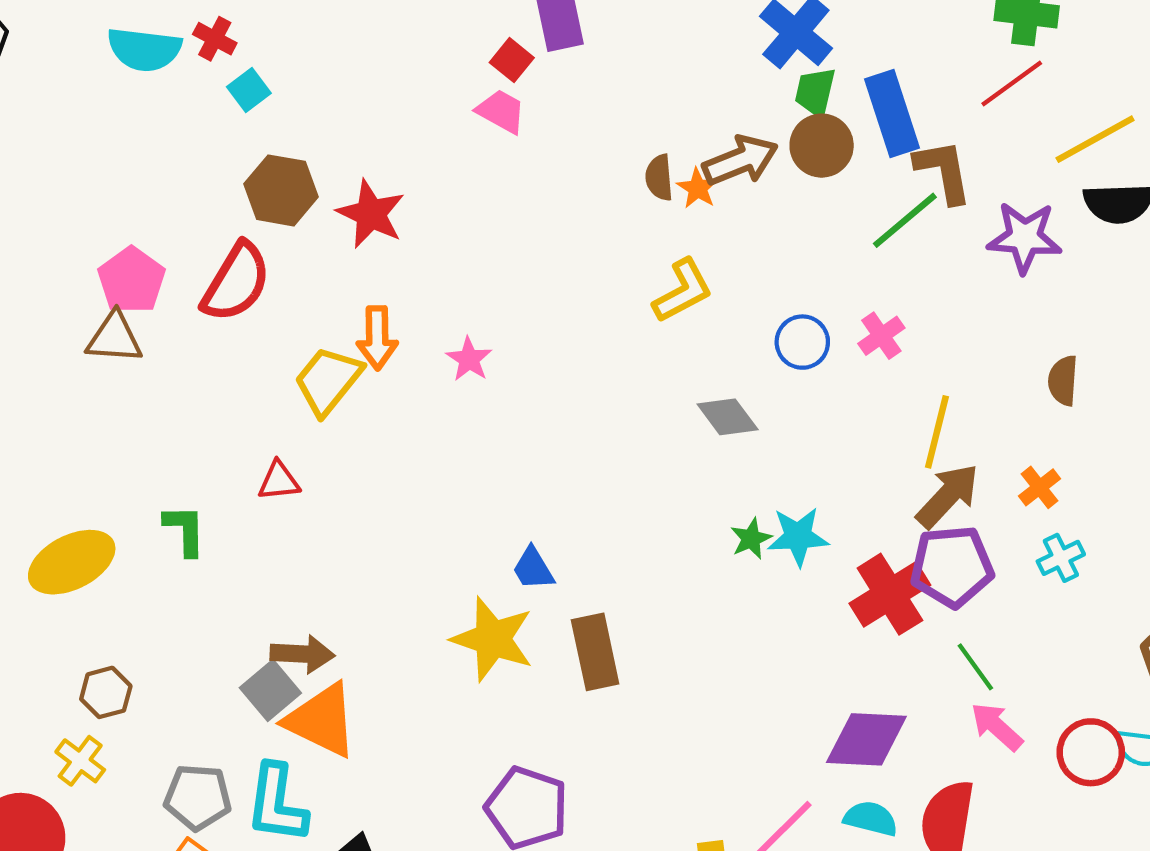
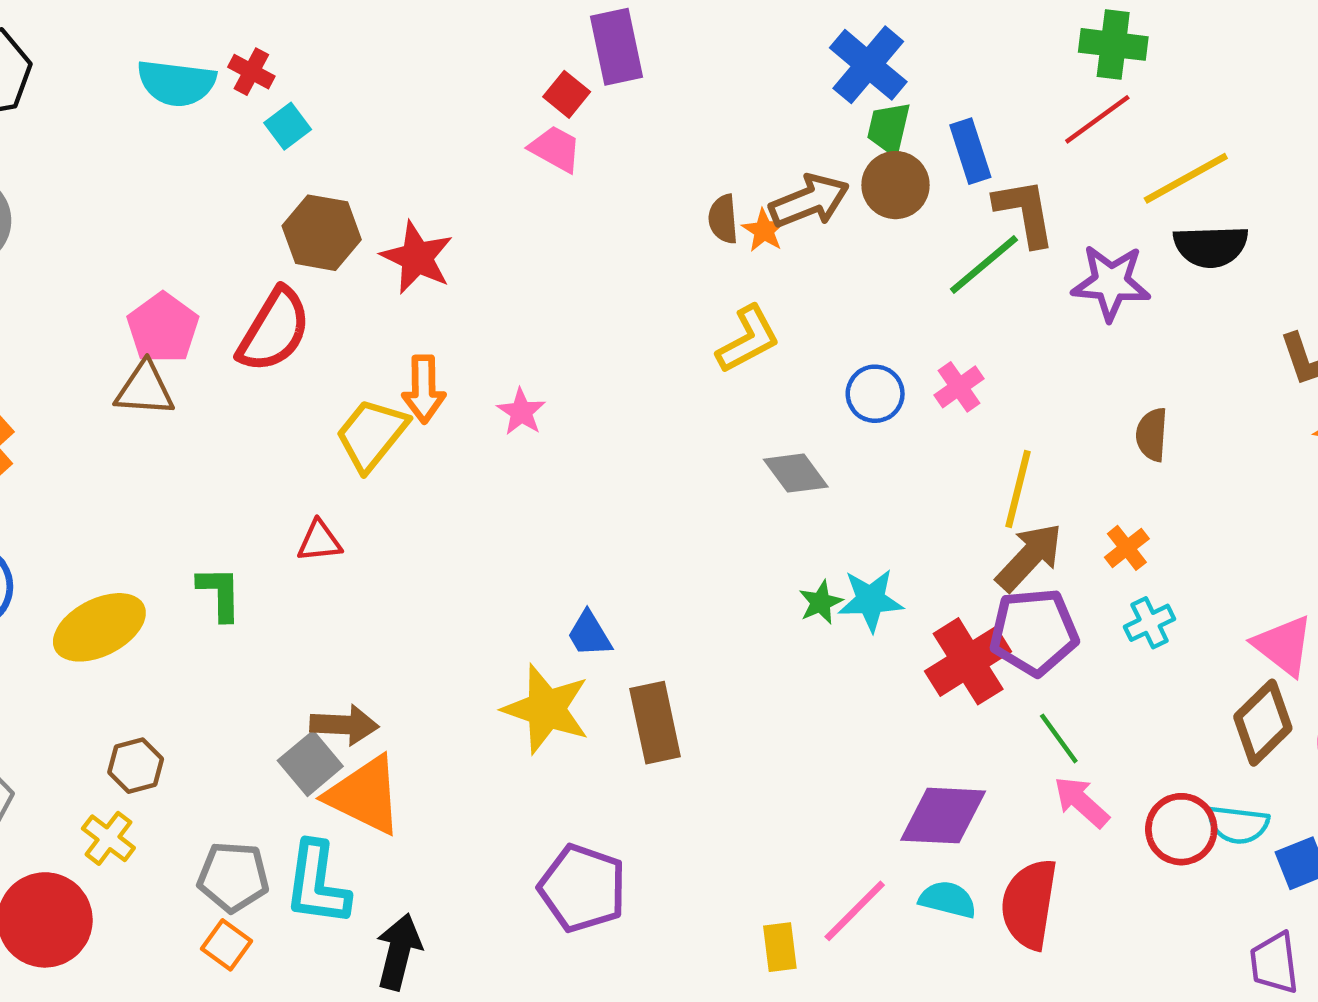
blue rectangle: (892, 113) -> (970, 151), size x0.7

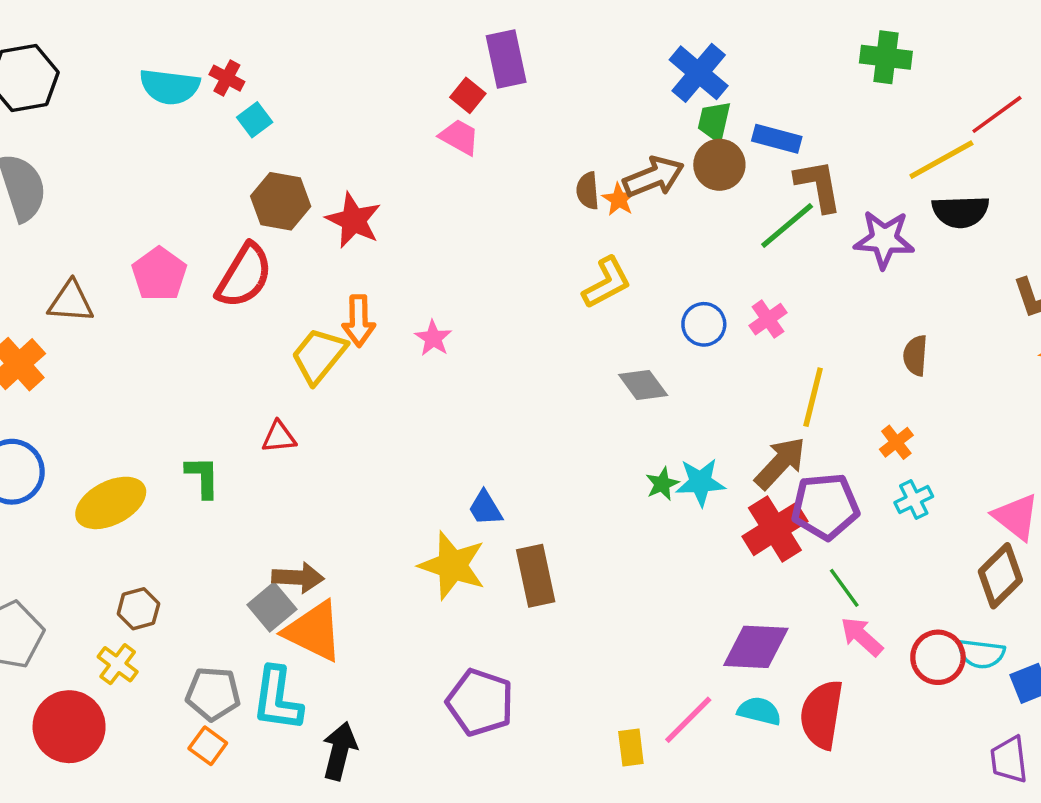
red line: (1097, 119) -> (997, 114), moved
blue rectangle: (970, 151) -> (777, 139), turned -57
brown triangle: (145, 389) -> (71, 302), moved
brown arrow: (1029, 557) -> (780, 463), moved

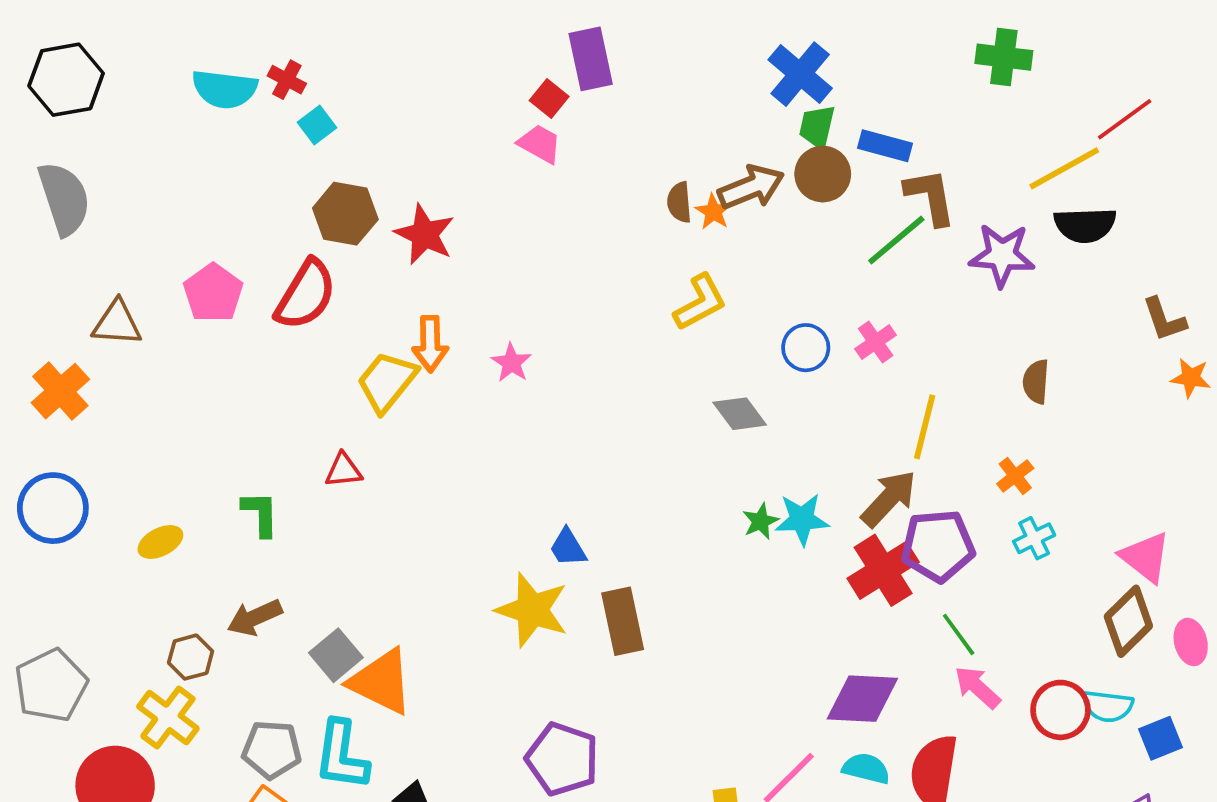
yellow ellipse: (111, 503) -> (160, 542), size x0.6
brown arrow: (298, 578) -> (255, 617), moved, turned 153
yellow cross: (118, 664) -> (168, 717), size x1.4

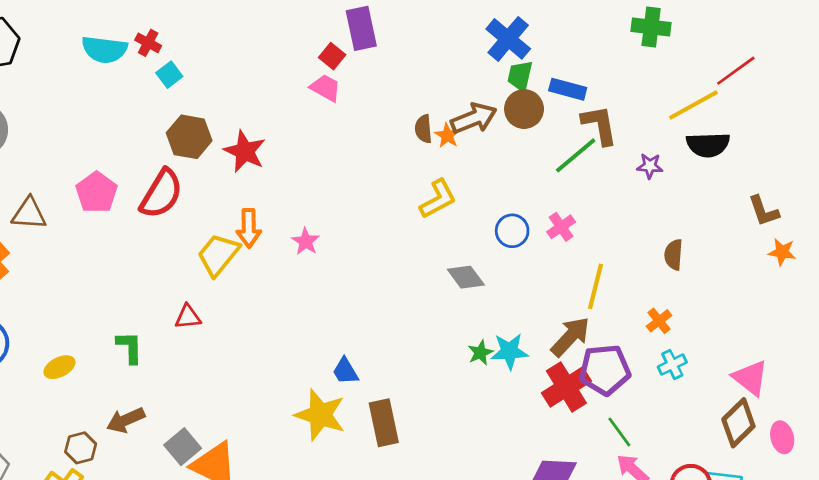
purple star: (1002, 255) -> (650, 166), size x0.6

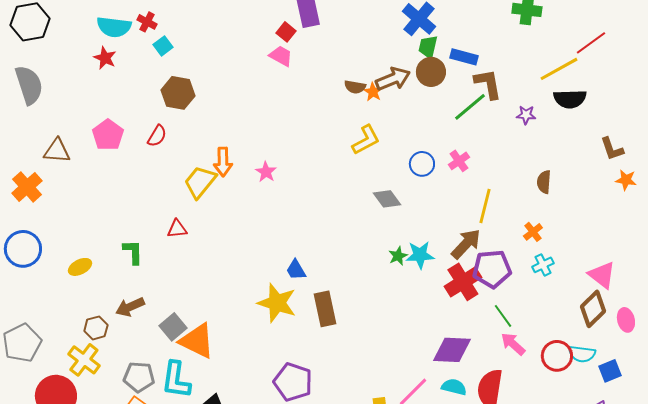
brown semicircle: (423, 129) -> (355, 87), turned -75
red star: (245, 151) -> (105, 58), moved, size x0.7
red semicircle: (161, 194) -> (157, 136), size x0.6

